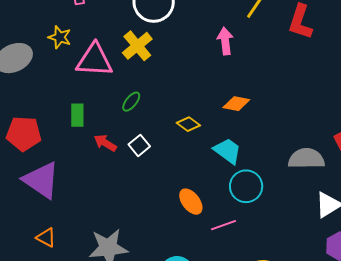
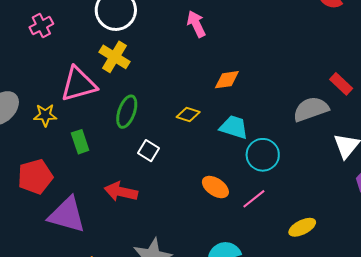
yellow star: (60, 37) -> (45, 115), moved
green ellipse: (131, 102) -> (127, 112), size x1.5
red arrow: (105, 143) -> (121, 192), moved, size x1.4

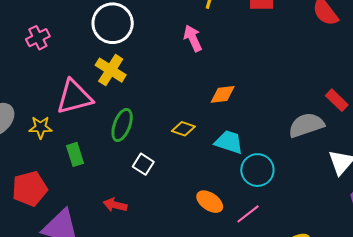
red arrow: (121, 192) -> (115, 205), size x0.7

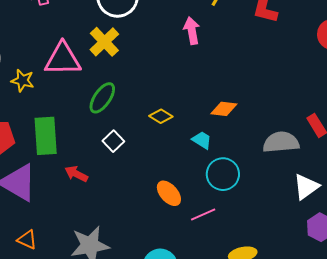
orange diamond: (223, 94) -> (224, 109), moved
cyan trapezoid: (229, 142) -> (202, 140), size x0.7
green rectangle: (75, 154) -> (46, 136), moved, size x1.6

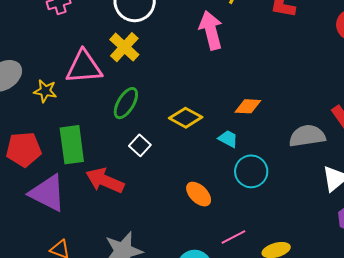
pink arrow: (192, 31) -> (211, 30), size x1.4
yellow diamond: (161, 116) -> (186, 118), size x1.4
red arrow: (76, 174) -> (105, 181), size x1.6
pink line: (203, 214) -> (233, 237), moved

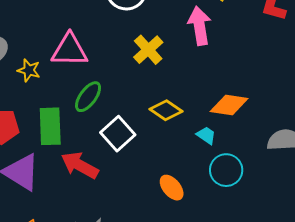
yellow cross: (124, 47) -> (148, 50), moved
green ellipse: (126, 103) -> (88, 97), moved
orange diamond: (248, 106) -> (229, 105), size x1.4
white square: (140, 145) -> (118, 134), size x1.6

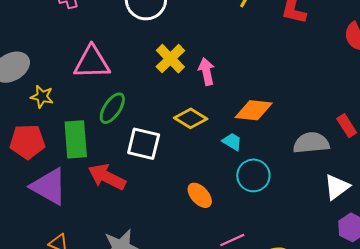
pink arrow: (200, 26) -> (206, 71), moved, size x0.7
yellow star: (29, 70) -> (42, 97), moved
white square: (118, 134) -> (144, 144), turned -32

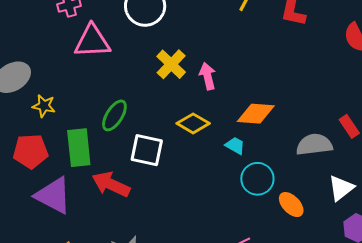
pink triangle: (92, 62) -> (92, 41), moved
orange ellipse: (200, 195) -> (291, 205), moved

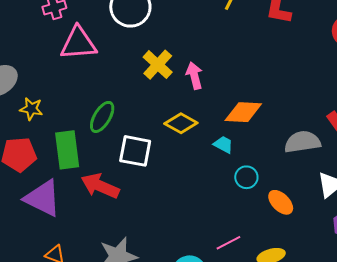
cyan circle: (257, 179) -> (246, 177), size x0.7

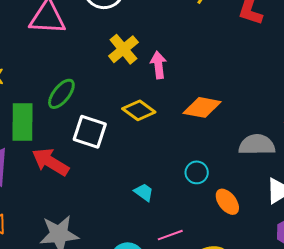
cyan trapezoid: (223, 145) -> (144, 192), moved

